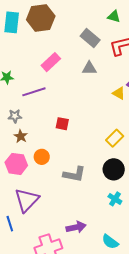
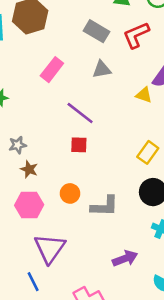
purple line: (34, 92) -> (80, 113), moved, turned 65
orange circle: (42, 157) -> (70, 193), moved
purple arrow: (76, 227) -> (125, 258), moved

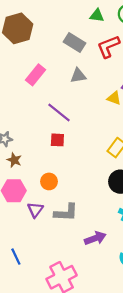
gray L-shape: (105, 206) -> (66, 212), moved
purple triangle: (50, 248) -> (35, 210), moved, size x0.6

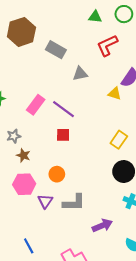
gray rectangle: (74, 43) -> (56, 50), moved
pink rectangle: (35, 75) -> (36, 105), moved

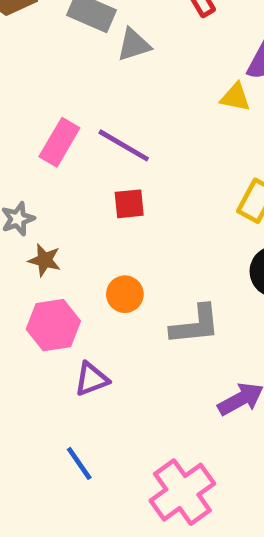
gray triangle: (80, 74) -> (134, 45), moved
purple triangle: (45, 201) -> (91, 379), moved, turned 42
gray L-shape: (74, 203) -> (195, 325), moved

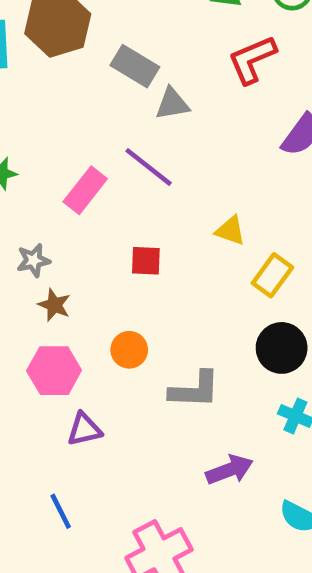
yellow triangle: (235, 97) -> (230, 231), moved
purple line: (124, 145) -> (149, 167), moved

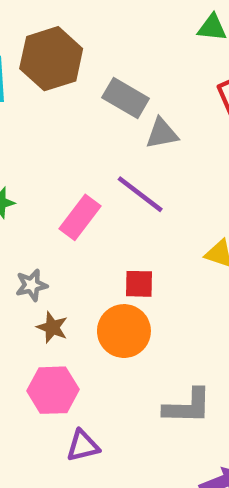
orange circle: (129, 350) -> (124, 331), moved, size x1.5

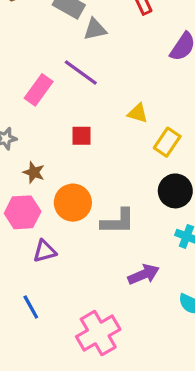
brown star: (52, 327) -> (34, 172), moved
orange circle: (124, 331) -> (73, 203), moved

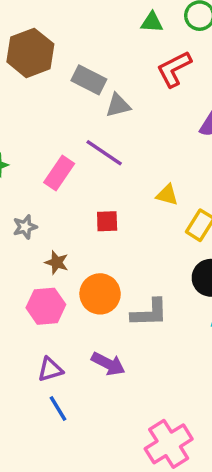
purple triangle: (45, 251) -> (50, 369), moved
purple arrow: (144, 274) -> (108, 364), moved, turned 52
pink cross: (98, 333) -> (169, 444), moved

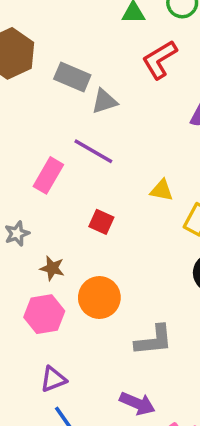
red square: (107, 221) -> (101, 222), turned 30
gray L-shape: (149, 313) -> (154, 340), moved
purple arrow: (108, 364) -> (137, 403), moved

